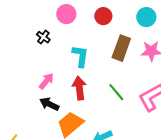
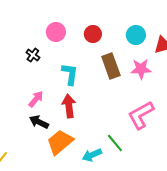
brown rectangle: (121, 48) -> (111, 66), turned -40
green line: (116, 92) -> (115, 143), moved

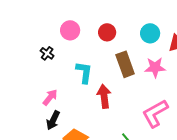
red arrow: (69, 106) -> (104, 96), moved
black arrow: (39, 122) -> (53, 120), turned -90

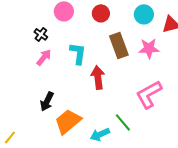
pink arrow: (50, 97) -> (44, 57), moved

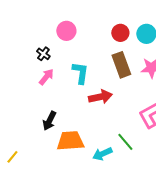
red circle: (101, 13) -> (120, 33), moved
red arrow: (98, 77) -> (100, 97), turned 85
orange trapezoid: (68, 121) -> (70, 141), turned 36

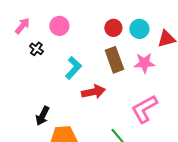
cyan L-shape: (80, 73) -> (73, 68), turned 35
pink arrow: (46, 77) -> (22, 26), moved

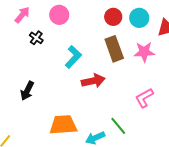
pink L-shape: (144, 109) -> (144, 98), size x0.7
black arrow: (42, 116) -> (27, 91), moved

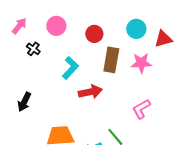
red circle: (113, 17) -> (94, 34), moved
brown rectangle: (114, 49) -> (111, 60), turned 30

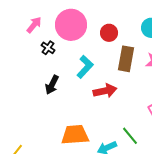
pink circle: (56, 26) -> (71, 25), size x1.6
black arrow: (24, 102) -> (52, 85), moved

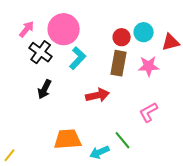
red circle: (109, 33) -> (122, 37), moved
black cross: (48, 48) -> (41, 52), size x1.6
cyan L-shape: (85, 67) -> (78, 58), moved

